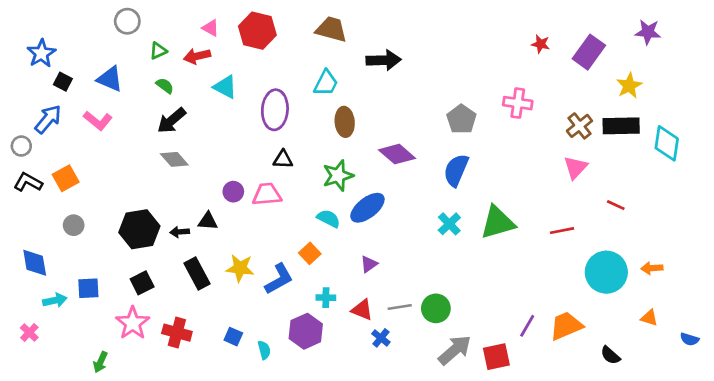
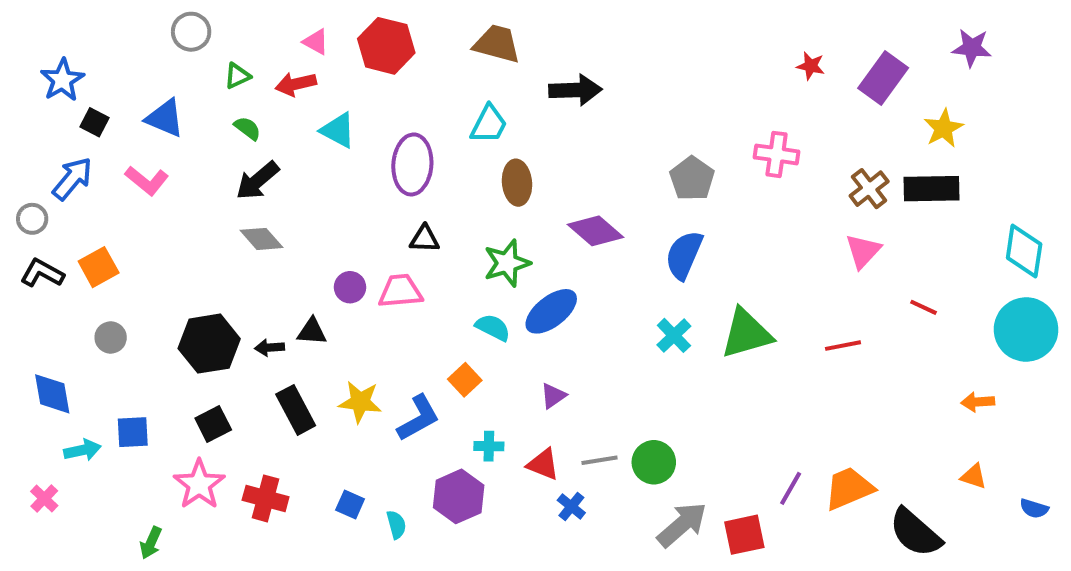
cyan diamond: (667, 143) -> (1024, 251), moved
cyan circle: (606, 272) -> (1026, 329), moved
black semicircle: (610, 355) -> (915, 533), size x1.8

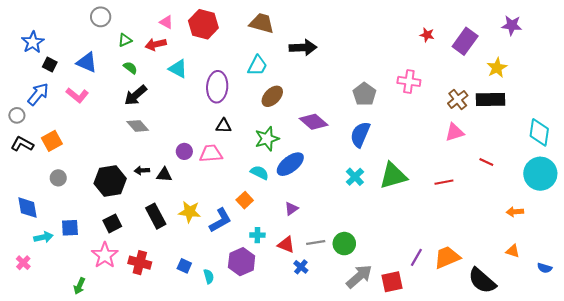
brown ellipse: (517, 183) -> (272, 96), turned 50
pink triangle: (863, 251) -> (455, 132), turned 30
black arrow: (270, 348) -> (142, 170), moved

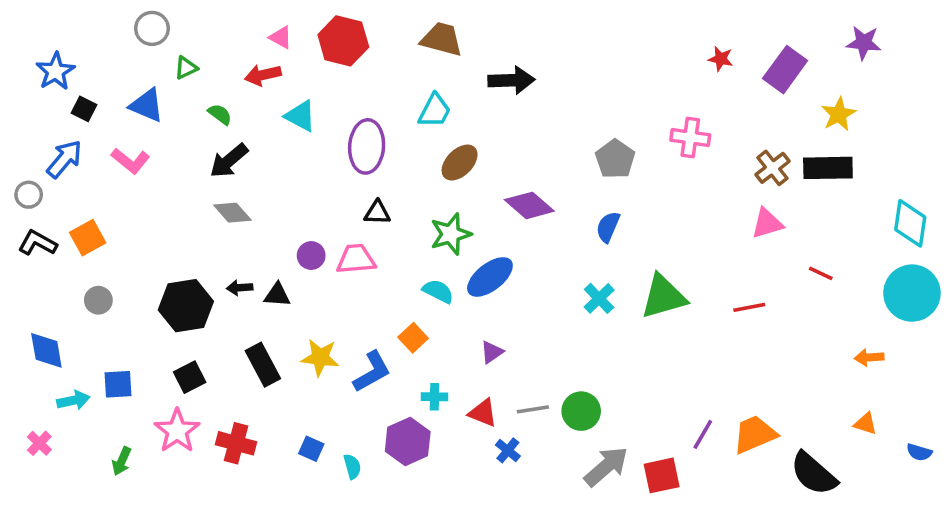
gray circle: (101, 17) -> (152, 28), moved
green triangle: (125, 40) -> (186, 68), moved
blue semicircle: (360, 134) -> (608, 227), size x0.7
green arrow: (79, 286) -> (122, 461), moved

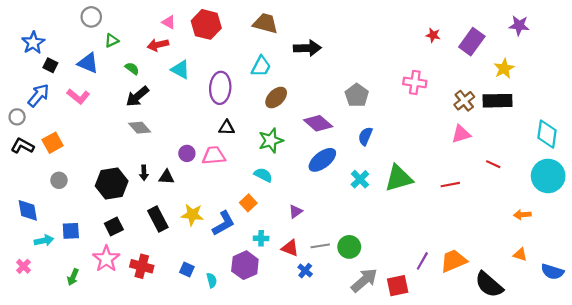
gray pentagon: (615, 159) -> (357, 95), moved
blue ellipse: (490, 277) -> (322, 160), moved
black arrow: (240, 288) -> (144, 173), turned -88
blue semicircle: (919, 452) -> (552, 272), size x1.5

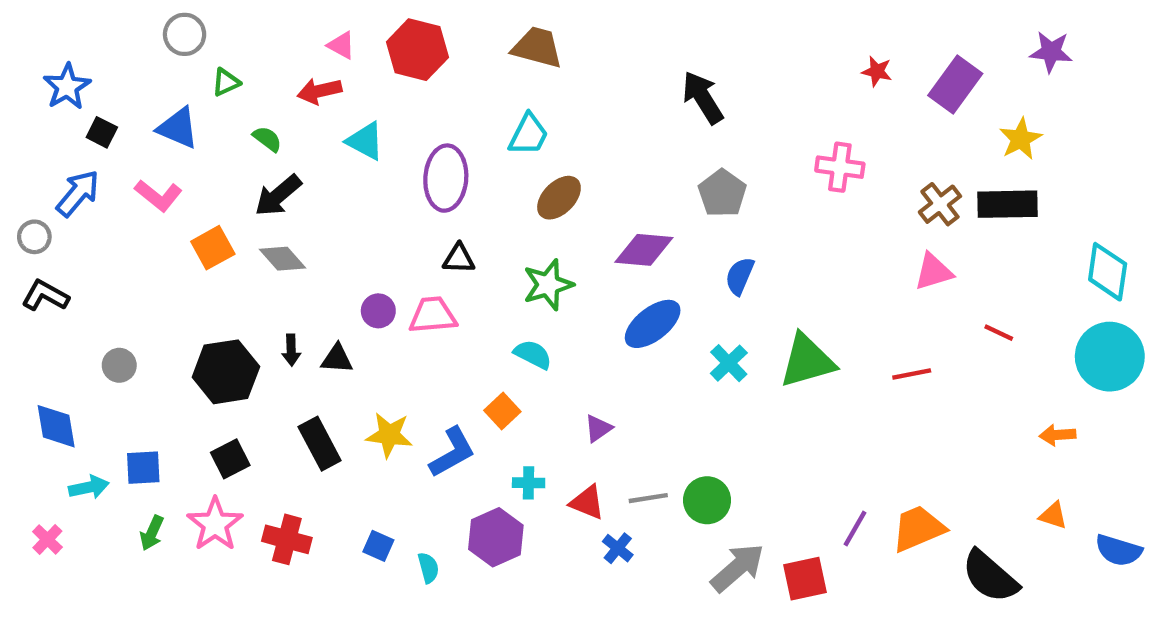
black arrow: (307, 48) -> (703, 98), moved, turned -120
purple diamond: (318, 123) -> (644, 250), turned -36
orange square: (53, 143) -> (213, 248), moved
green arrow: (73, 277) -> (152, 533), moved

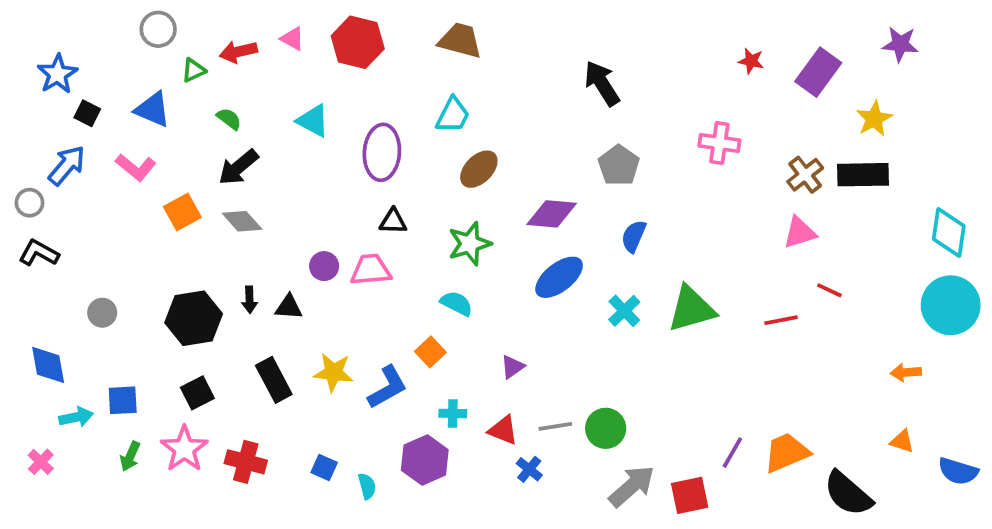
red arrow: (320, 91) -> (238, 52), moved
red line: (999, 333) -> (829, 290), moved

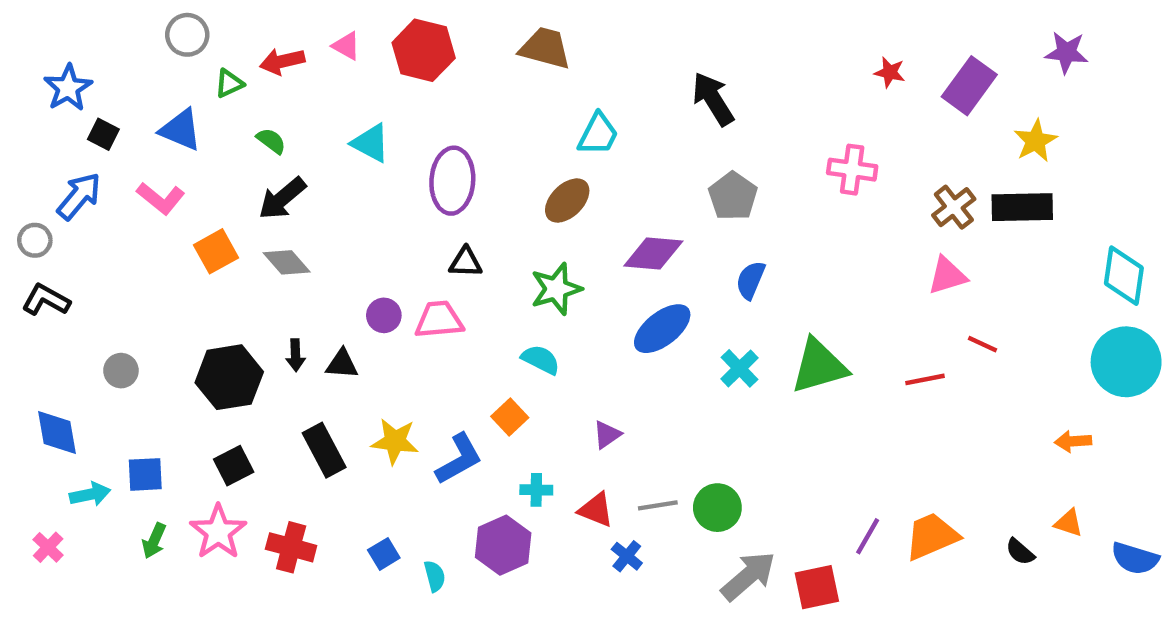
cyan trapezoid: (453, 115) -> (598, 134), moved
blue square: (324, 467) -> (384, 554), turned 35
black semicircle: (848, 494) -> (1020, 552), moved, size x0.5

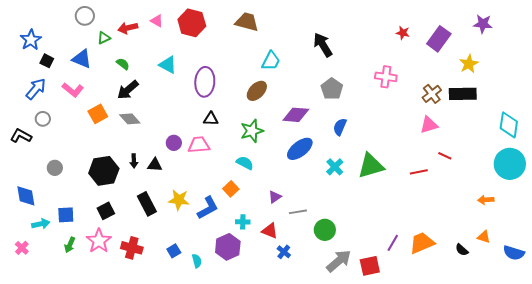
gray circle: (35, 240) -> (43, 119), moved
gray line: (658, 505) -> (298, 212), moved

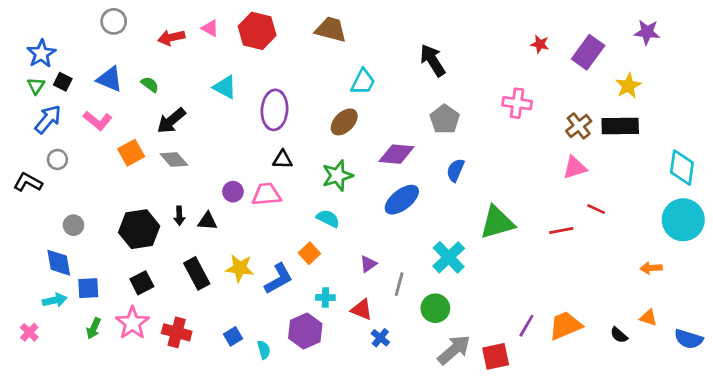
green triangle: (104, 38) -> (36, 86), moved, turned -32
green semicircle: (123, 64) -> (150, 84), moved
cyan cross: (335, 167) -> (449, 257), moved, size x1.4
blue diamond: (26, 196) -> (59, 263), moved
gray line: (298, 212) -> (399, 284), turned -66

